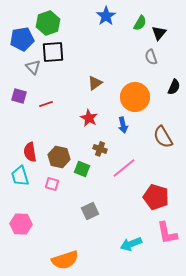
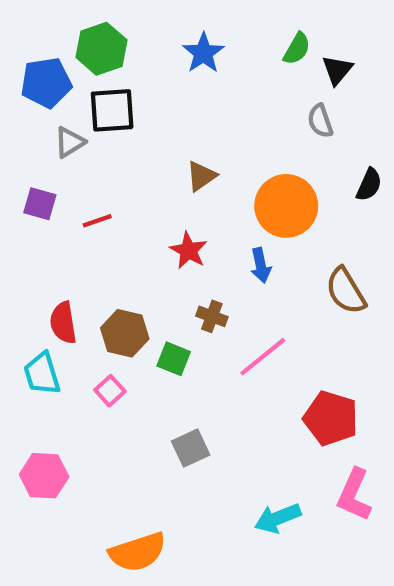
blue star: (106, 16) -> (203, 53), moved
gray triangle: (33, 67) -> (70, 142), turned 42
pink square: (52, 184) -> (110, 391), turned 32
pink L-shape: (167, 233) -> (354, 495), turned 35

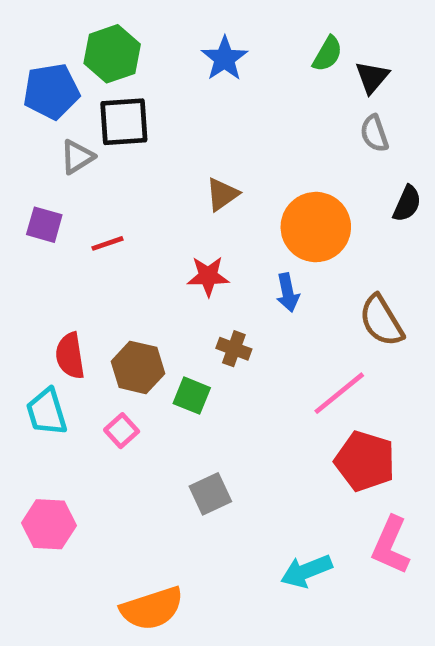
gray semicircle: (320, 121) -> (374, 133), moved
red star: (189, 250) -> (208, 276), turned -30
pink line: (263, 357) -> (339, 393), moved

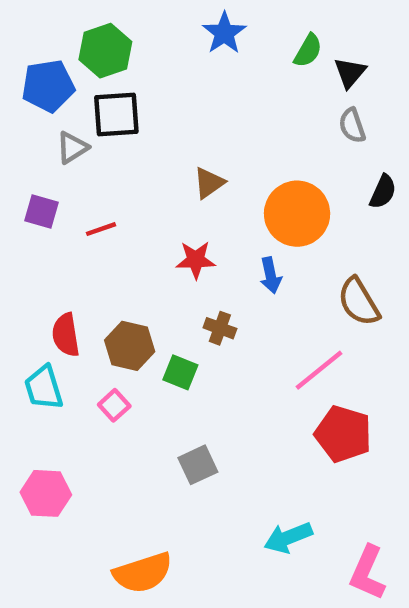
blue star: (225, 59) -> (224, 33), moved
pink L-shape: (391, 545) -> (368, 573), moved

